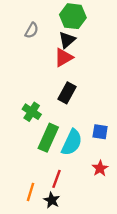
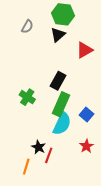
red triangle: (64, 57) -> (84, 50), moved
blue square: (100, 132) -> (87, 114), turned 32
green rectangle: (48, 138) -> (61, 104), moved
black star: (52, 200) -> (39, 147), moved

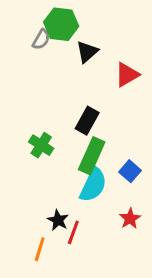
green hexagon: (63, 14) -> (61, 24), moved

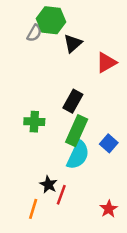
green cross: (41, 145) -> (34, 122), turned -30
red star: (130, 219) -> (109, 209), moved

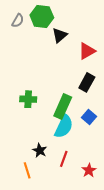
gray semicircle: (34, 33) -> (18, 21), moved
black rectangle: (73, 101) -> (87, 82), moved
red line: (61, 195) -> (64, 159), moved
orange line: (33, 209) -> (27, 170), turned -35

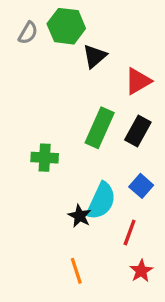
green rectangle: (63, 107) -> (100, 128), moved
black star: (40, 150) -> (80, 216), moved
red line: (64, 159) -> (130, 233), moved
orange line: (27, 170) -> (76, 271), moved

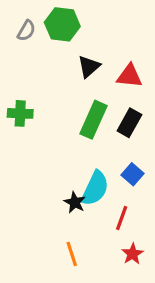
black triangle: (95, 56) -> (89, 67), moved
red triangle: (138, 81) -> (129, 76), turned 36
green cross: (45, 158) -> (20, 113), moved

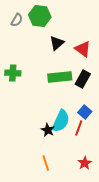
red triangle: (129, 76) -> (83, 49), turned 30
green rectangle: (94, 120) -> (60, 77), turned 60
red line: (122, 218) -> (79, 128), moved

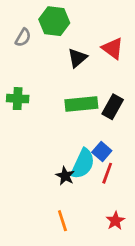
gray semicircle: (17, 20) -> (23, 38), moved
red triangle: (83, 49) -> (113, 48), moved
blue square: (85, 112) -> (102, 151), moved

